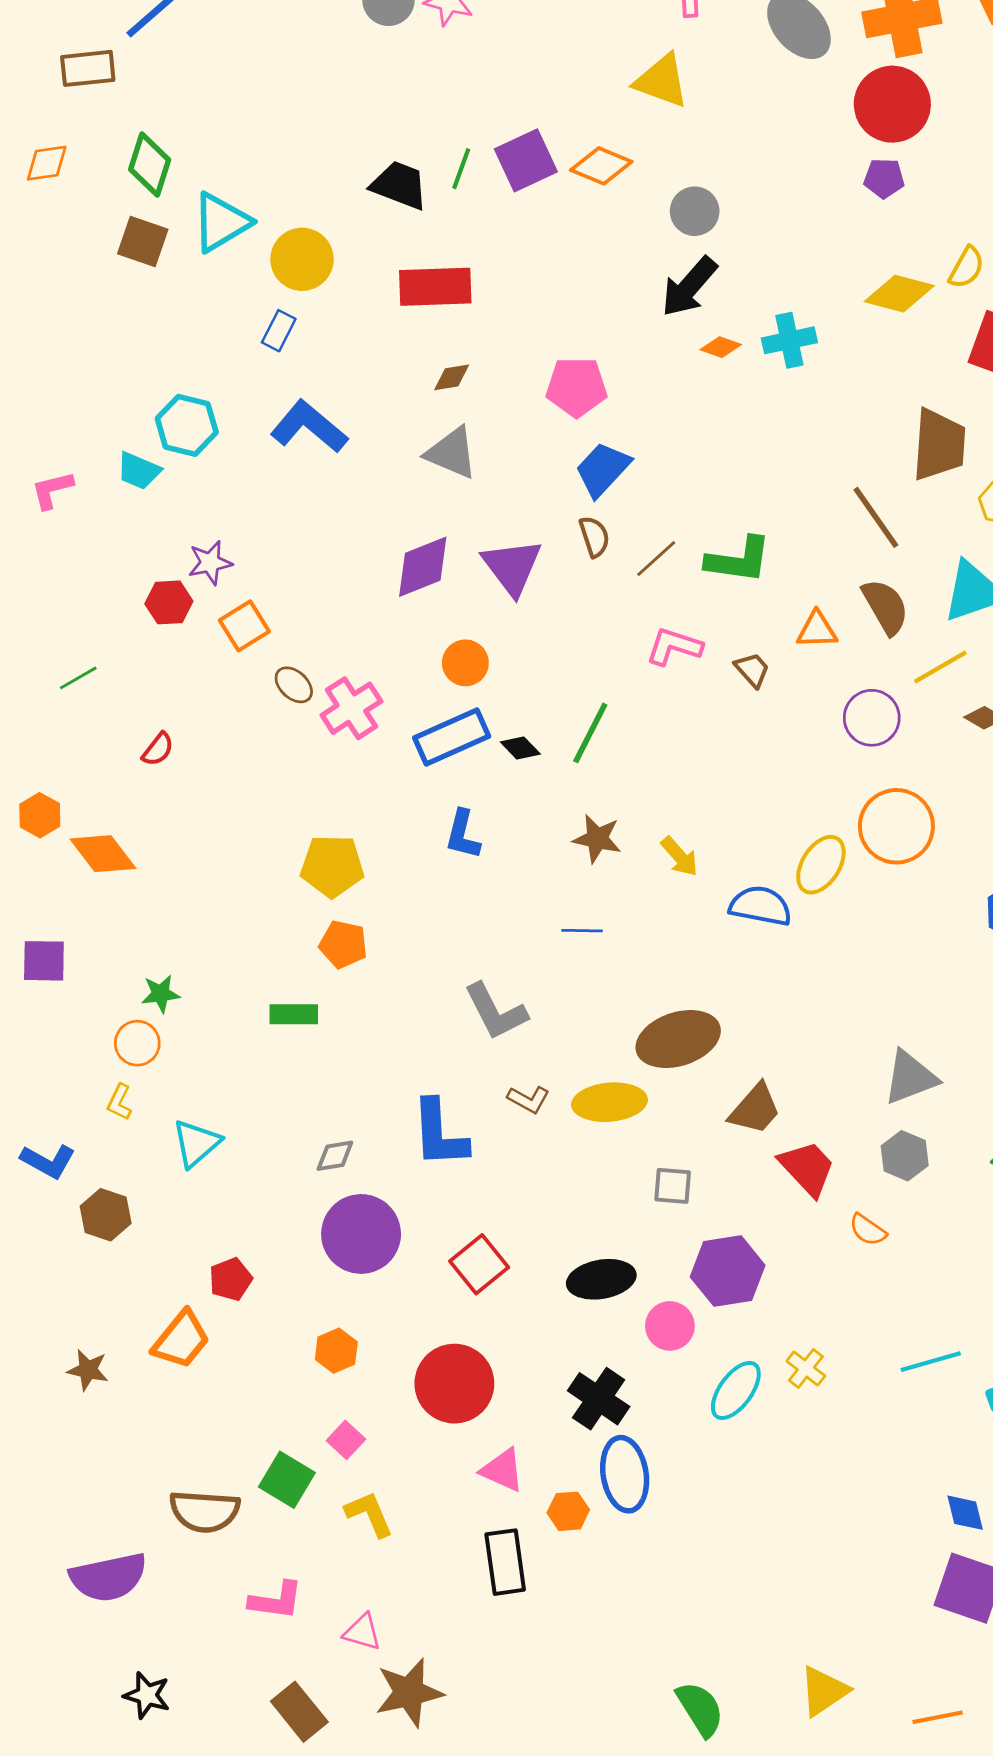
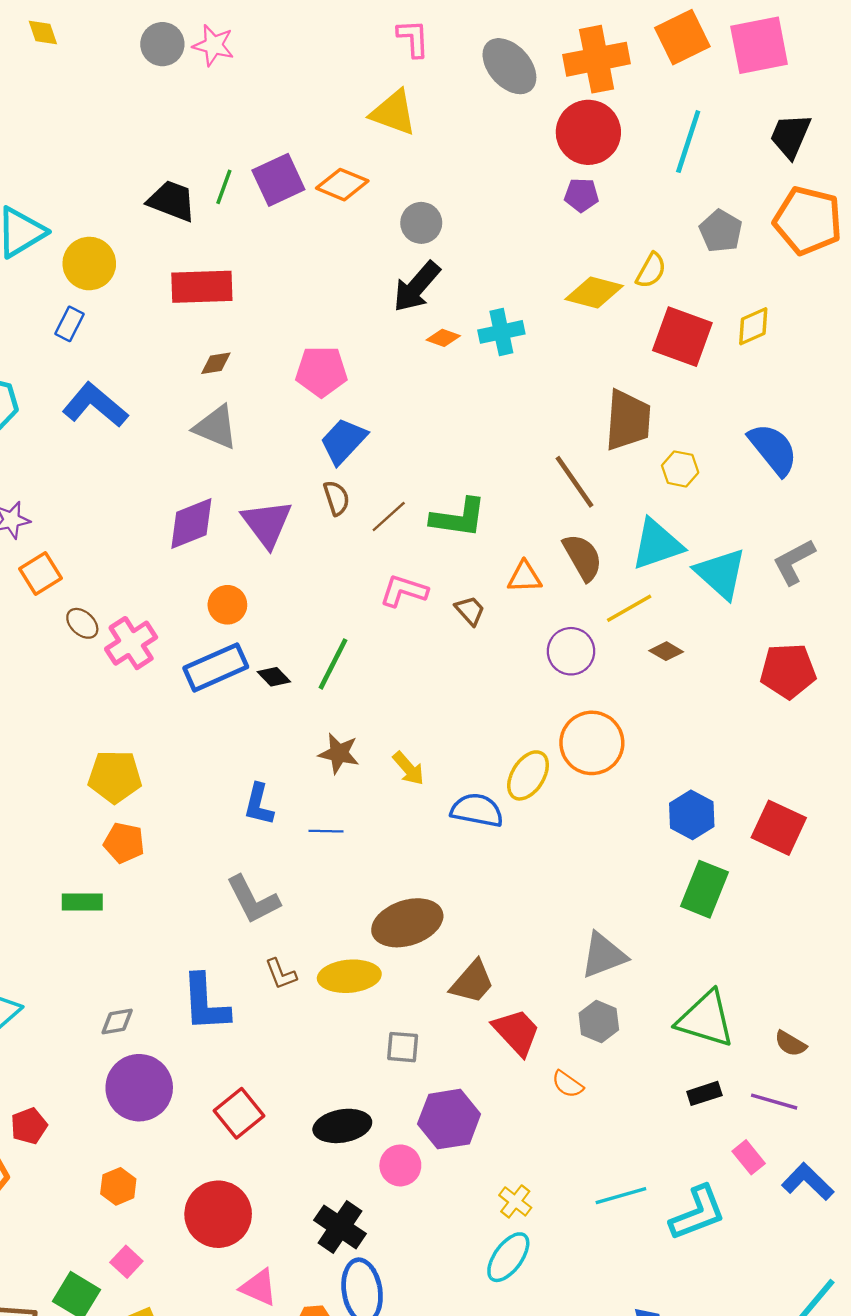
blue L-shape: (463, 834) -> (259, 804), moved
brown L-shape: (529, 1099) -> (281, 974), turned 40
cyan ellipse: (736, 1390) -> (508, 1257), moved

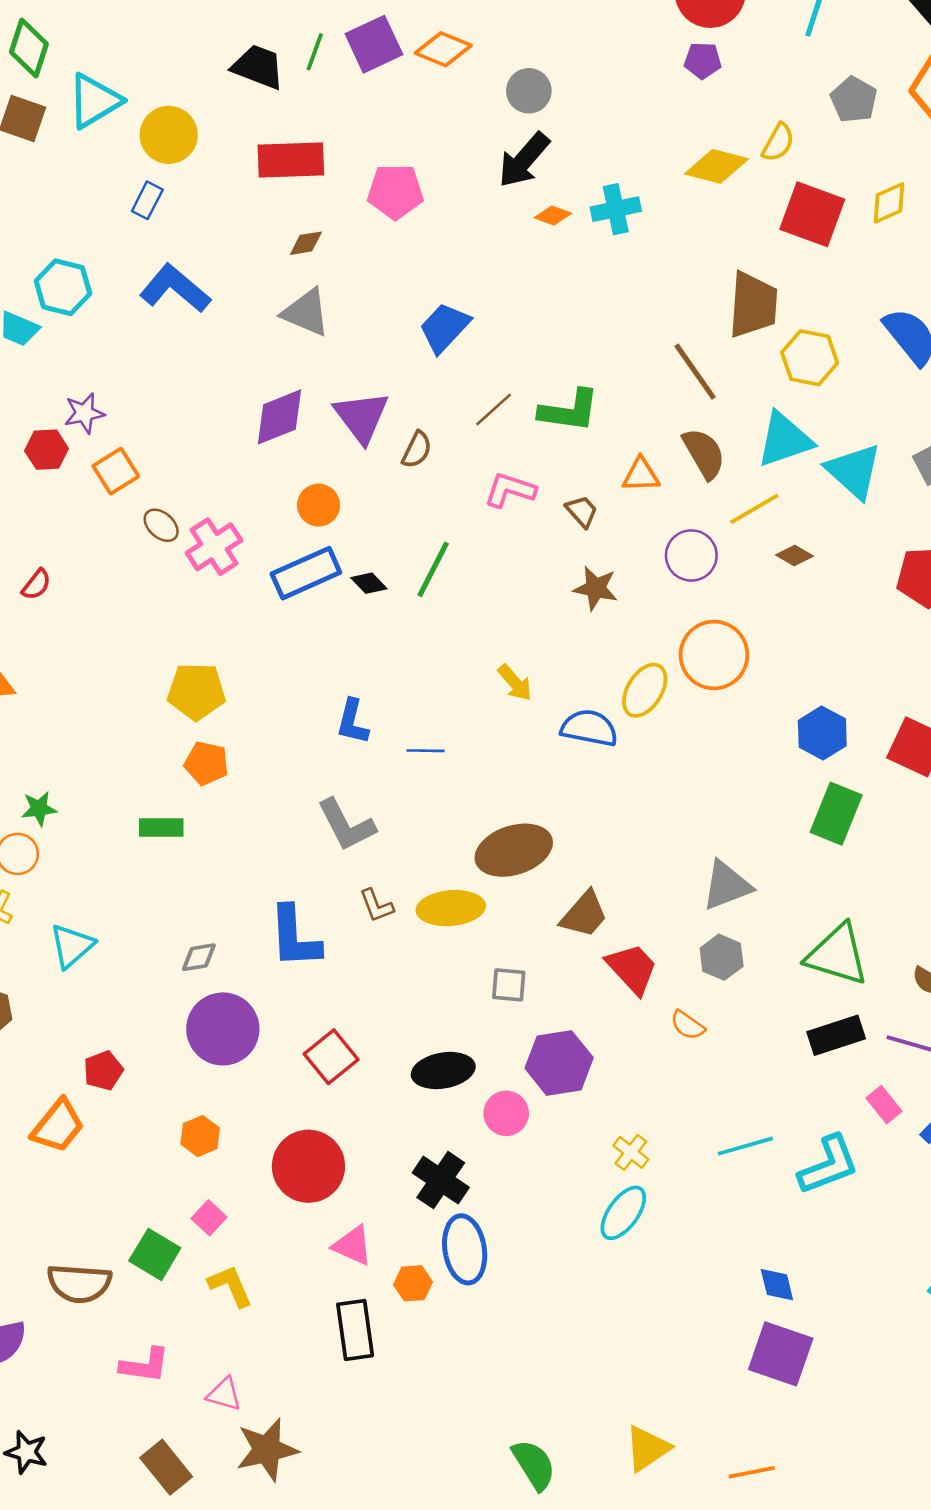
pink pentagon: (321, 371) -> (395, 192), moved
yellow hexagon: (680, 469) -> (810, 358), size x1.4
brown semicircle: (337, 498) -> (417, 450), moved, turned 44
brown star: (339, 753) -> (596, 588), moved
black rectangle: (704, 1093) -> (836, 1035), size x1.5

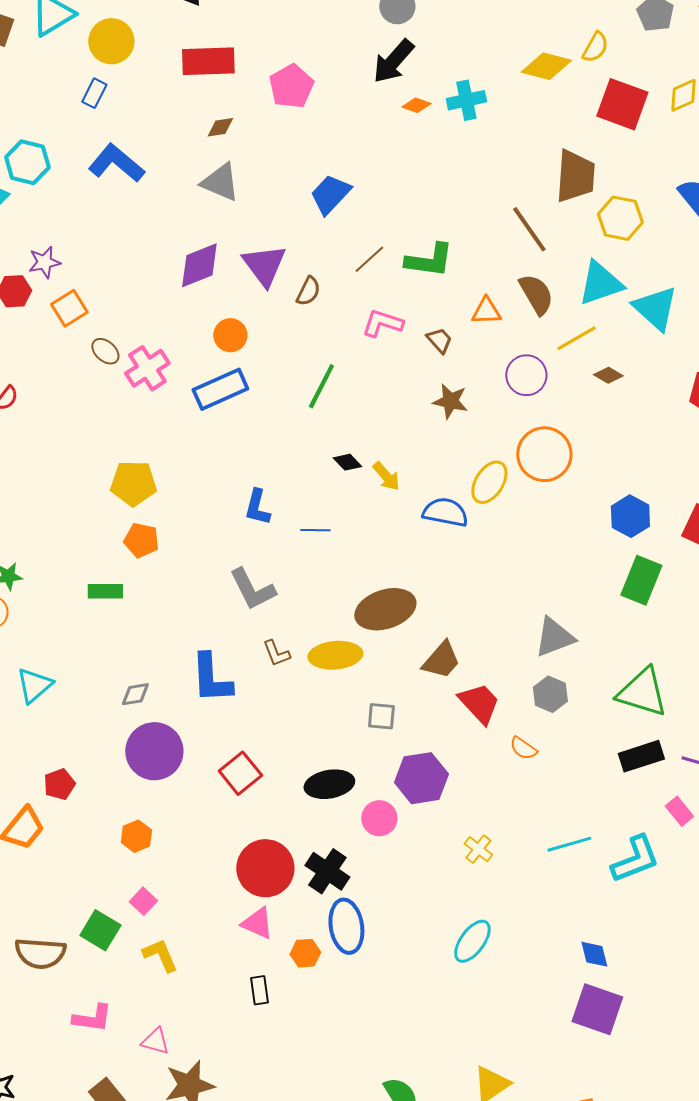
pink pentagon: (395, 192) -> (291, 86), turned -30
black diamond: (369, 583) -> (347, 462), moved
red circle: (308, 1166) -> (265, 868), moved
cyan ellipse: (623, 1213) -> (472, 941), moved
black rectangle: (355, 1330) -> (259, 990), size x0.6

